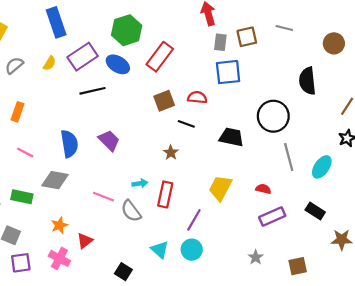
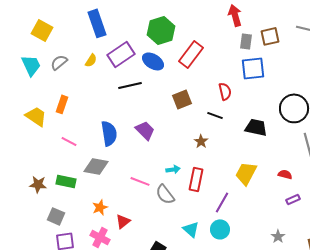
red semicircle: (197, 97) -> (225, 91), turned 72
brown square: (164, 101) -> (182, 99), moved
purple rectangle: (272, 217) -> (293, 199), size x0.6

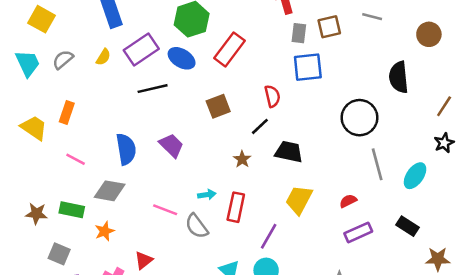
black line: (215, 115) -> (260, 126), turned -63
black trapezoid: (256, 127) -> (289, 152), moved
red semicircle: (285, 174) -> (348, 201), turned -40
purple rectangle: (293, 199) -> (358, 232), size x1.5
orange star: (100, 207) -> (105, 231), moved

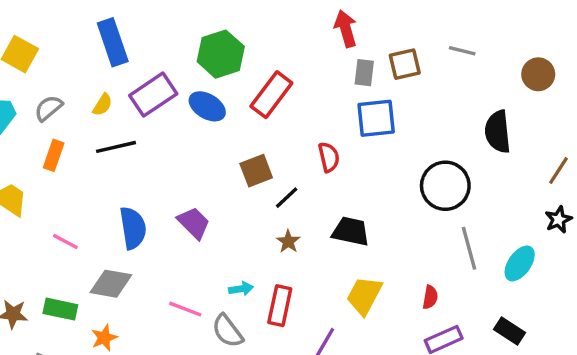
black line: (153, 89) -> (116, 147), moved
orange rectangle: (67, 113) -> (54, 155), moved
black line: (260, 126) -> (287, 198), moved
red semicircle: (348, 201) -> (430, 297), turned 126

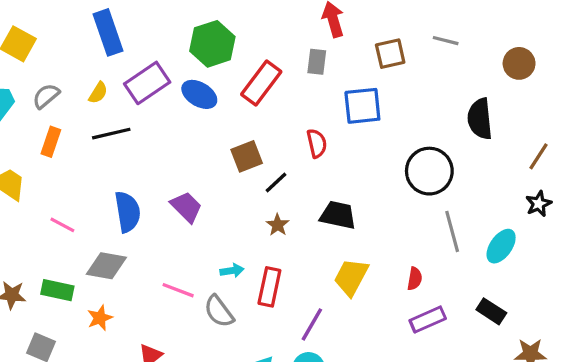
gray rectangle: (364, 73) -> (317, 62), moved

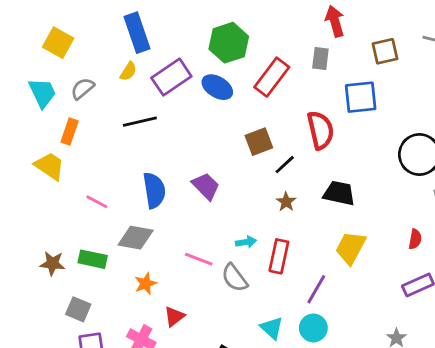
yellow semicircle: (98, 93) -> (128, 71), moved
orange rectangle: (51, 142) -> (70, 132), moved
red semicircle: (317, 143) -> (320, 130), size x1.5
red semicircle: (415, 279) -> (415, 239), moved
orange star: (100, 318) -> (146, 284), moved

